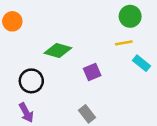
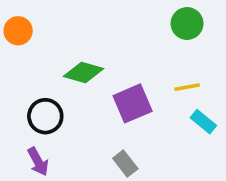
yellow line: (124, 43) -> (187, 87), moved
cyan rectangle: (142, 63) -> (203, 122), moved
purple square: (92, 72) -> (133, 103), size x1.5

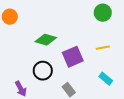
black circle: (45, 116) -> (43, 71), moved
cyan rectangle: (203, 122) -> (106, 79), moved

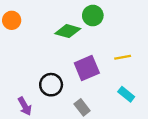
green circle: (103, 13) -> (93, 16), moved
green diamond: (46, 40) -> (68, 31), moved

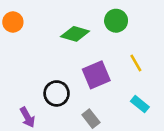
green circle: (93, 16) -> (116, 21), moved
yellow line: (123, 57) -> (136, 63), turned 70

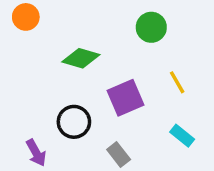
orange circle: (13, 22) -> (26, 17), moved
green diamond: (75, 34) -> (81, 58), moved

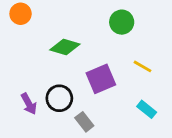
yellow line: (177, 82) -> (142, 66), turned -30
purple arrow: (36, 153) -> (29, 104), moved
gray rectangle: (119, 154) -> (84, 122), moved

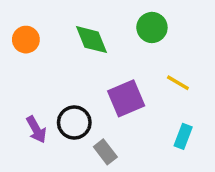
orange circle: (21, 14) -> (26, 40), moved
green diamond: (65, 47) -> (92, 40), moved, turned 52
cyan rectangle: (147, 109) -> (183, 136), turned 72

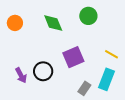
yellow line: (178, 83) -> (112, 54), moved
cyan rectangle: (183, 136) -> (107, 79), size x1.5
gray rectangle: (105, 152) -> (84, 88), moved, turned 72

